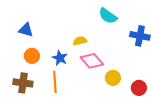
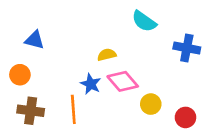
orange circle: (32, 56) -> (20, 75), moved
blue star: (60, 58) -> (91, 84), moved

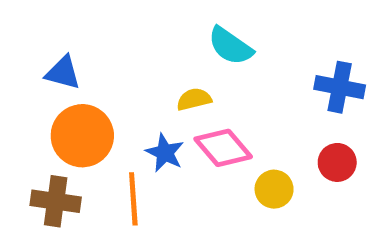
cyan semicircle: (144, 21) -> (230, 46), moved
orange circle: (20, 75) -> (82, 136), moved, size x1.6
red circle: (185, 117) -> (337, 162), moved

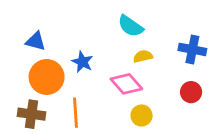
yellow semicircle: (194, 99) -> (143, 56), moved
blue star: (165, 153) -> (82, 62), moved
yellow circle: (274, 189) -> (142, 115), moved

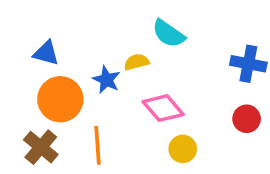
yellow semicircle: (143, 56) -> (137, 62), moved
brown cross: (31, 114) -> (41, 147), turned 32

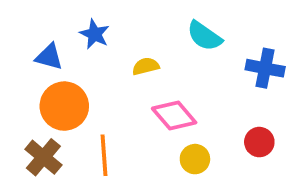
cyan semicircle: (169, 34) -> (204, 36), moved
blue star: (106, 80) -> (95, 34), moved
red circle: (247, 119) -> (259, 142), moved

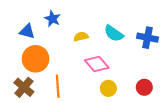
cyan semicircle: (204, 36) -> (114, 33), moved
red circle: (259, 142) -> (144, 87), moved

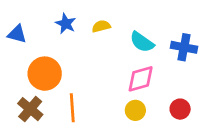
blue triangle: (27, 31) -> (17, 34), moved
yellow semicircle: (81, 37) -> (101, 26), moved
pink diamond: (97, 64) -> (141, 79), moved, turned -65

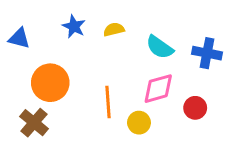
orange line: (72, 108) -> (108, 102), moved
red circle: (180, 109) -> (195, 108), moved
yellow circle: (135, 110) -> (139, 123), moved

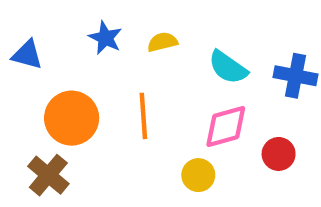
orange line: (108, 102) -> (143, 116), moved

